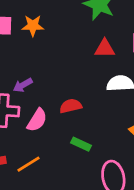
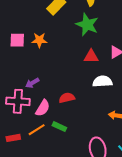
green rectangle: (81, 144) -> (59, 127), moved
orange line: (28, 164) -> (37, 130), moved

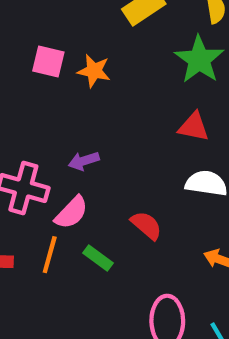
purple arrow: (32, 83) -> (84, 161), moved
red semicircle: (67, 98) -> (146, 225), moved, turned 42
orange line: (37, 130) -> (50, 255), turned -54

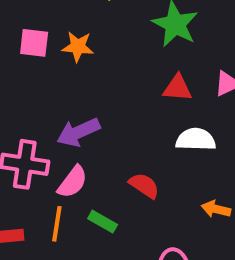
purple arrow: (84, 161) -> (78, 132), size x1.5

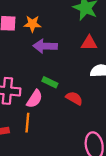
purple arrow: (78, 132) -> (45, 46), moved, turned 30
green rectangle: (103, 222) -> (50, 82), moved

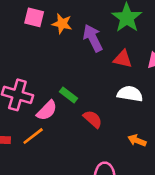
purple arrow: (45, 46) -> (93, 38), moved, turned 50
orange line: (27, 123) -> (33, 136), turned 36

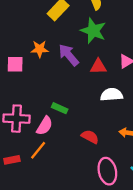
pink square: (34, 17) -> (15, 64), moved
red semicircle: (93, 119) -> (90, 137), moved

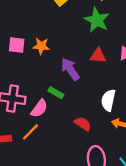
orange star: (40, 49) -> (41, 46), moved
purple arrow: (69, 55) -> (70, 69), moved
white semicircle: (112, 95) -> (108, 100), moved, turned -80

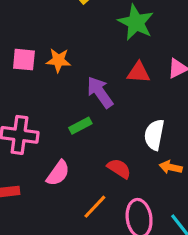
green rectangle: (56, 93) -> (80, 126), turned -56
pink semicircle: (39, 108) -> (58, 173), moved
orange line: (30, 132) -> (95, 207), moved

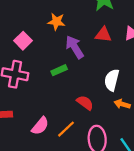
pink square: (24, 60) -> (23, 41), moved, turned 36
orange star: (58, 60) -> (56, 22), moved
pink semicircle: (58, 173) -> (40, 126), moved

